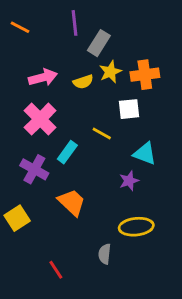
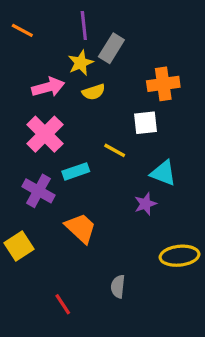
yellow star: (110, 72) -> (81, 63), moved
cyan rectangle: (67, 152) -> (76, 171), turned 35
yellow ellipse: (136, 227) -> (179, 256), moved

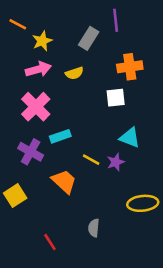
purple line: (84, 26) -> (116, 20), moved
yellow star: (81, 63) -> (42, 41), moved
yellow line: (115, 150) -> (91, 160), moved

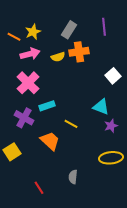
purple line: (116, 20) -> (104, 27), moved
orange line: (18, 24) -> (14, 37), moved
orange cross: (130, 67) -> (79, 52), moved
white square: (116, 98) -> (113, 76), moved, turned -35
purple star: (116, 162) -> (111, 126), moved

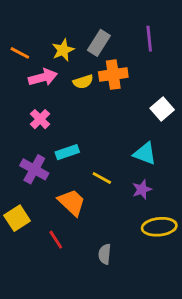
yellow star: (33, 32) -> (63, 50), moved
pink cross: (28, 83) -> (40, 119), size x0.6
purple star: (111, 126) -> (142, 189), moved
red line: (39, 188) -> (56, 240), moved

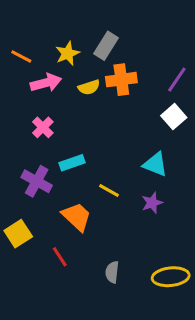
purple line: (149, 39) -> (177, 80), moved, turned 40
yellow ellipse: (159, 227) -> (171, 277), moved

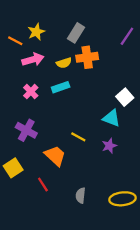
yellow star: (67, 53) -> (36, 32), moved
purple line: (177, 80) -> (127, 36), moved
white square: (174, 117) -> (125, 97), moved
cyan rectangle: (72, 163) -> (61, 87), moved

